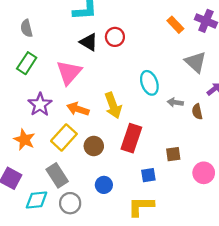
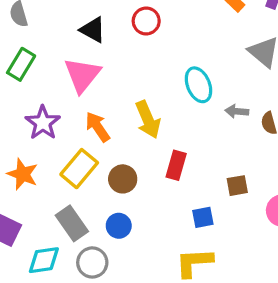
black triangle: (89, 42) -> (93, 30), moved
orange arrow: (78, 109) -> (98, 127), turned 40
red rectangle: (131, 138) -> (176, 165), size x0.7
blue circle: (104, 185) -> (119, 226), moved

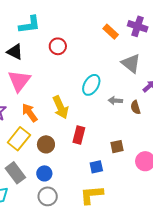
black triangle: (93, 30) -> (15, 52), moved
cyan ellipse: (198, 85) -> (91, 85), turned 55
gray circle: (92, 262) -> (48, 196), moved

